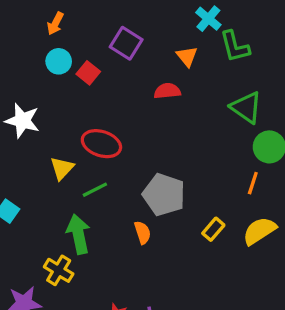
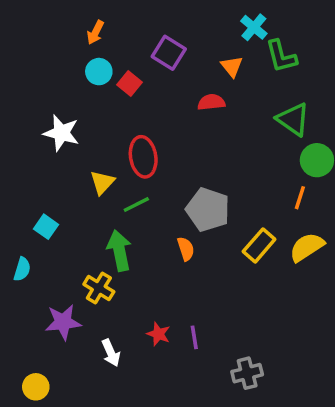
red ellipse: (101, 144) -> (143, 157), turned 63
yellow rectangle: (213, 229) -> (259, 245), size x1.4

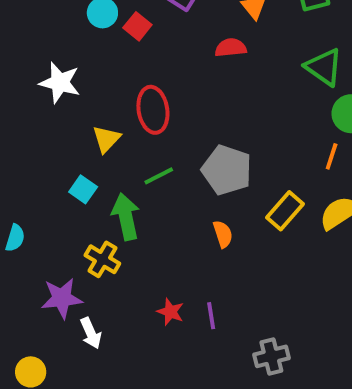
green line: (136, 204) -> (159, 176), moved
cyan square: (46, 227) -> (83, 189), moved
orange semicircle: (186, 249) -> (223, 234), moved
white arrow: (111, 353) -> (91, 333), moved

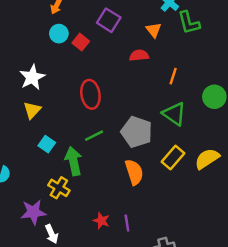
green triangle: (324, 67) -> (174, 114), moved
white star: (60, 83) -> (32, 77), turned 30
yellow triangle: (106, 139) -> (32, 110), moved
orange line: (332, 156) -> (173, 76), moved
orange semicircle: (223, 234) -> (134, 172), size x1.5

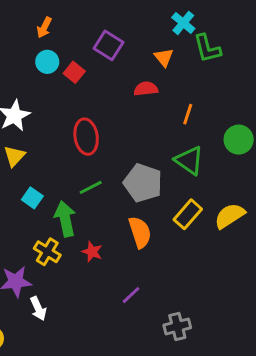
red star: (101, 221) -> (92, 252), moved
purple line: (127, 223) -> (131, 295), turned 56

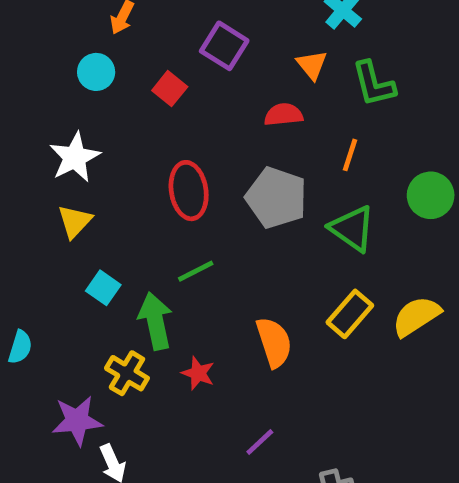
green L-shape: (207, 48) -> (374, 84), moved
cyan circle: (47, 62) -> (96, 72), moved
gray pentagon: (143, 183) -> (276, 198), moved

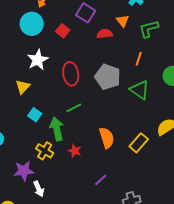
cyan circle: (96, 72) -> (32, 24), size x1.5
green L-shape: (374, 84) -> (149, 29), turned 90
red semicircle: (283, 115) -> (105, 34), moved
white star: (75, 157) -> (38, 60), moved
yellow rectangle: (350, 314) -> (139, 143), moved

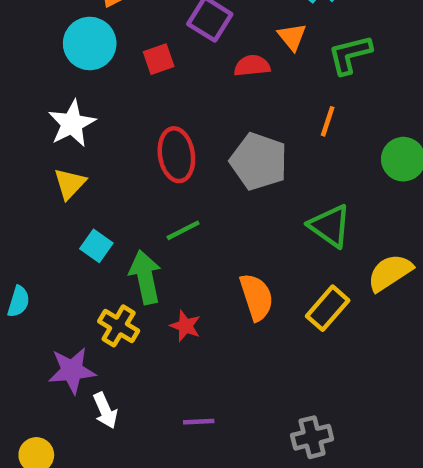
red square: (63, 31) -> (159, 59), turned 32
white star: (38, 60) -> (72, 124), moved
green triangle: (140, 90) -> (330, 226), moved
purple line: (101, 180) -> (199, 422), moved, turned 40

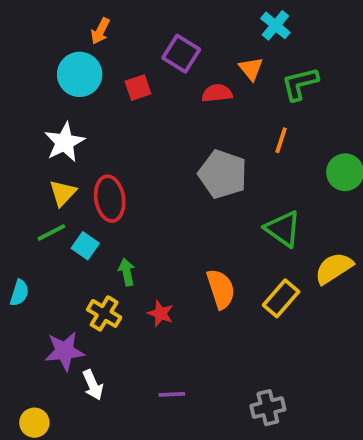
red ellipse: (176, 155) -> (110, 199), moved
green line: (183, 230) -> (51, 233), moved
green arrow: (145, 277) -> (127, 272), size x0.6

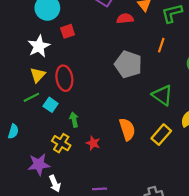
red square: (138, 88) -> (68, 31), moved

